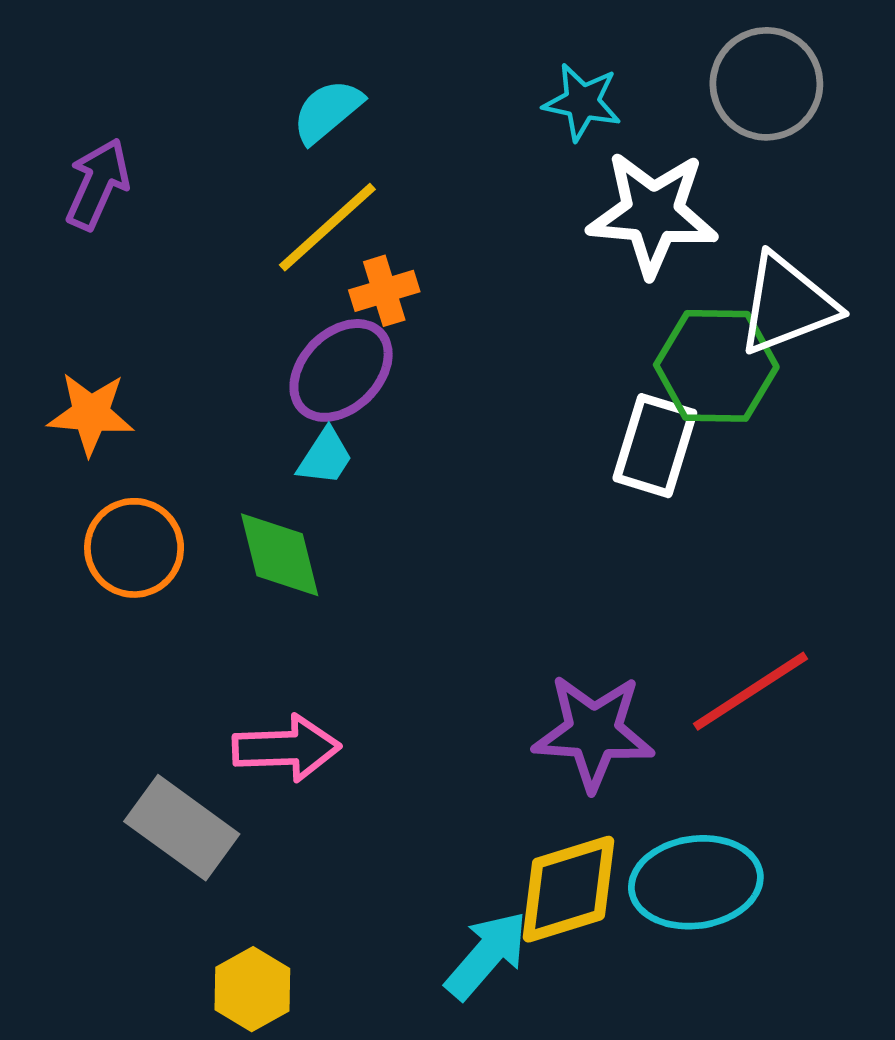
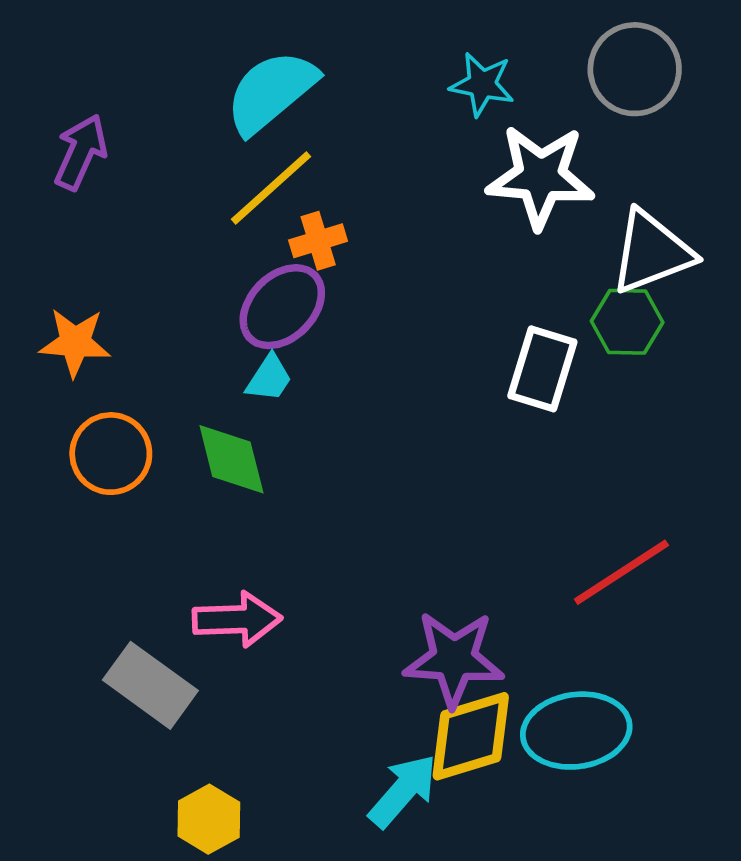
cyan semicircle: (327, 111) -> (271, 92), size x1.6
green hexagon: (716, 366) -> (627, 322), moved, size x0.7
purple star: (594, 732) -> (454, 659), moved

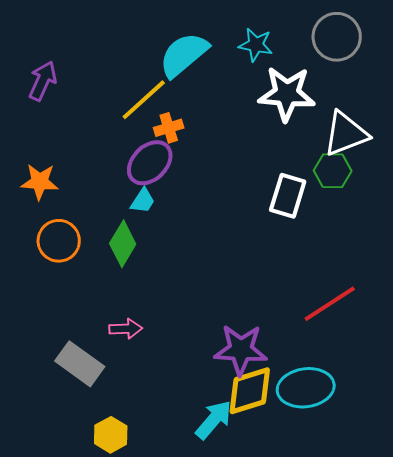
cyan semicircle: (271, 92) -> (184, 55), moved
green diamond: (231, 459) -> (123, 244), turned 45
pink arrow: (237, 619) -> (126, 329), size x0.7

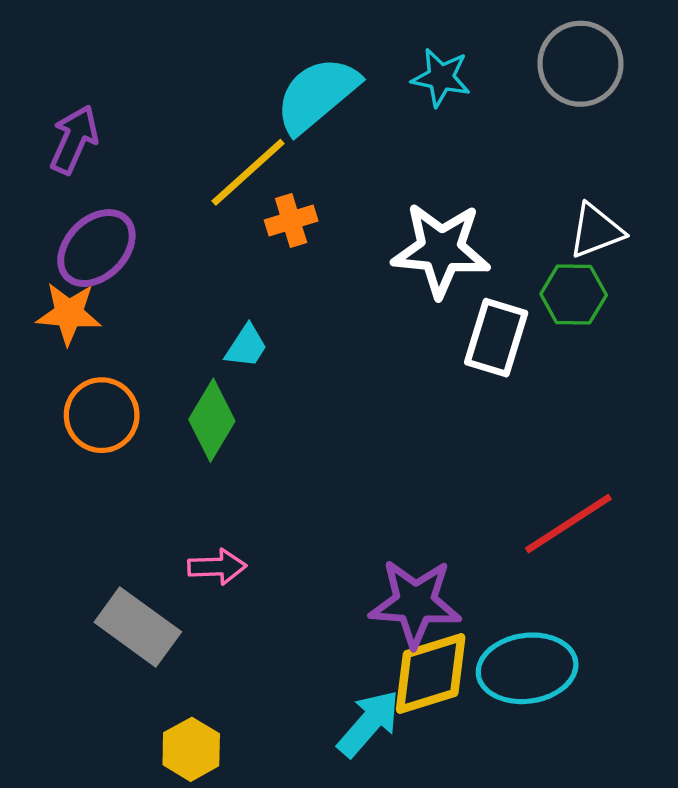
white star: (287, 94) -> (441, 250), moved
white triangle: (346, 134) -> (596, 231), size x0.7
purple ellipse: (150, 163) -> (96, 248), moved

